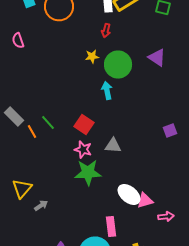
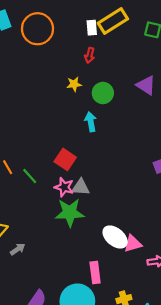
green circle: (118, 64) -> (103, 93), size x0.7
green line: (48, 122) -> (30, 176), moved
gray triangle: (113, 146) -> (81, 187), moved

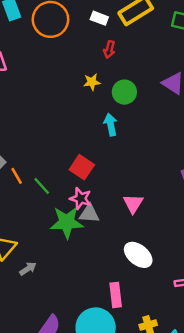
white rectangle: (92, 28) -> (99, 18), moved, turned -64
gray triangle: (81, 187) -> (89, 214), moved
green star: (70, 213) -> (67, 222), moved
pink triangle: (133, 244) -> (133, 203), moved, turned -42

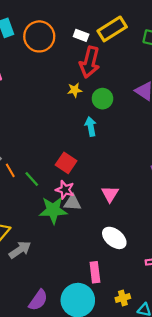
red arrow: (109, 49) -> (90, 62), size x2.0
gray arrow: (28, 269) -> (20, 250), size x1.5

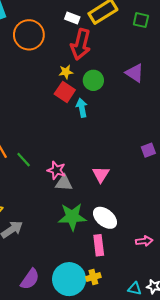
orange circle: (39, 36) -> (29, 35), moved
red square: (66, 163) -> (65, 92), moved
green star: (53, 210) -> (72, 217), moved
pink rectangle: (95, 272) -> (99, 245), moved
yellow cross: (123, 298) -> (93, 277), moved

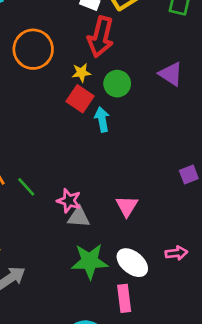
orange circle: (29, 35) -> (33, 49), moved
pink arrow: (144, 241) -> (176, 253), moved

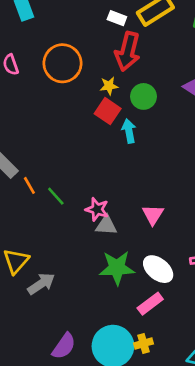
pink rectangle: (124, 298) -> (150, 304), turned 60

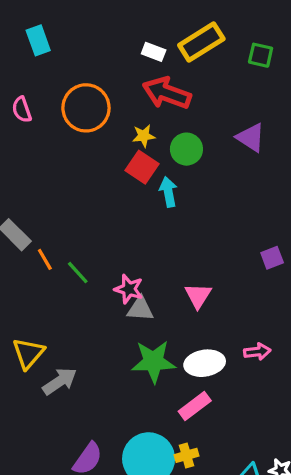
red arrow: (128, 51) -> (167, 93), turned 96
white ellipse: (158, 269) -> (205, 363), turned -48

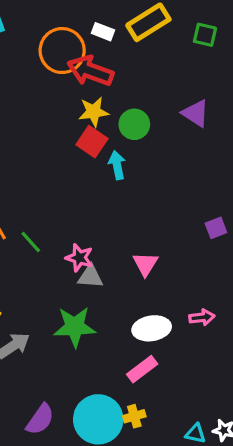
red arrow: (167, 93) -> (90, 71), moved
orange circle: (86, 108) -> (62, 51), moved
yellow star: (144, 136) -> (94, 112), size x1.4
green star: (154, 362) -> (75, 327), moved

